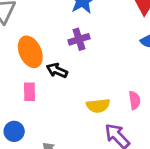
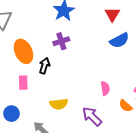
black arrow: (57, 70) -> (44, 66), turned 84
yellow semicircle: (98, 106) -> (59, 104), moved

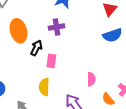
pink rectangle: (23, 83) -> (51, 61), moved
yellow semicircle: (59, 104) -> (44, 87), turned 90

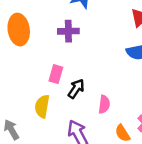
black arrow: (36, 48) -> (76, 89), moved

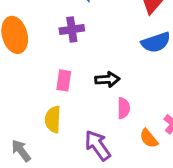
black arrow: (76, 89) -> (107, 79), moved, turned 60

